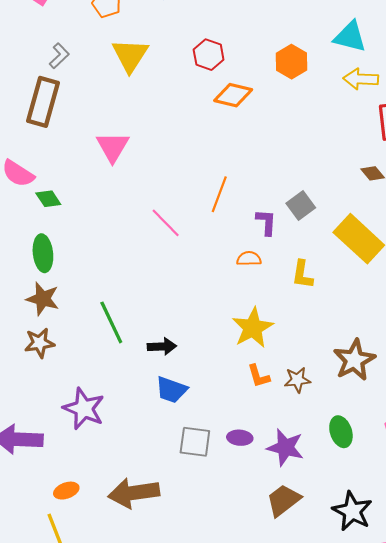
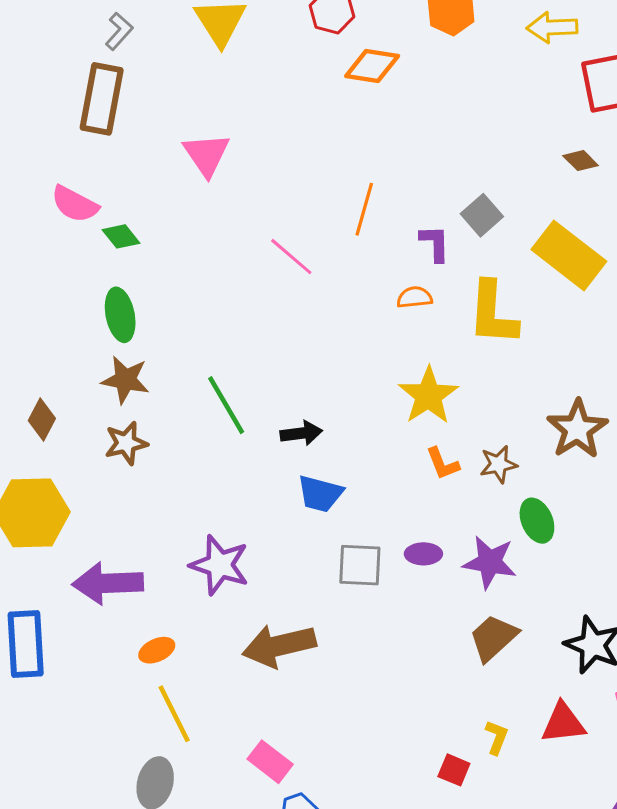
yellow L-shape: (302, 274) -> (493, 313), size x1.6
purple star: (84, 409) -> (220, 565), moved
green ellipse: (341, 432) -> (537, 521), moved
orange ellipse: (66, 491) -> (157, 650), moved

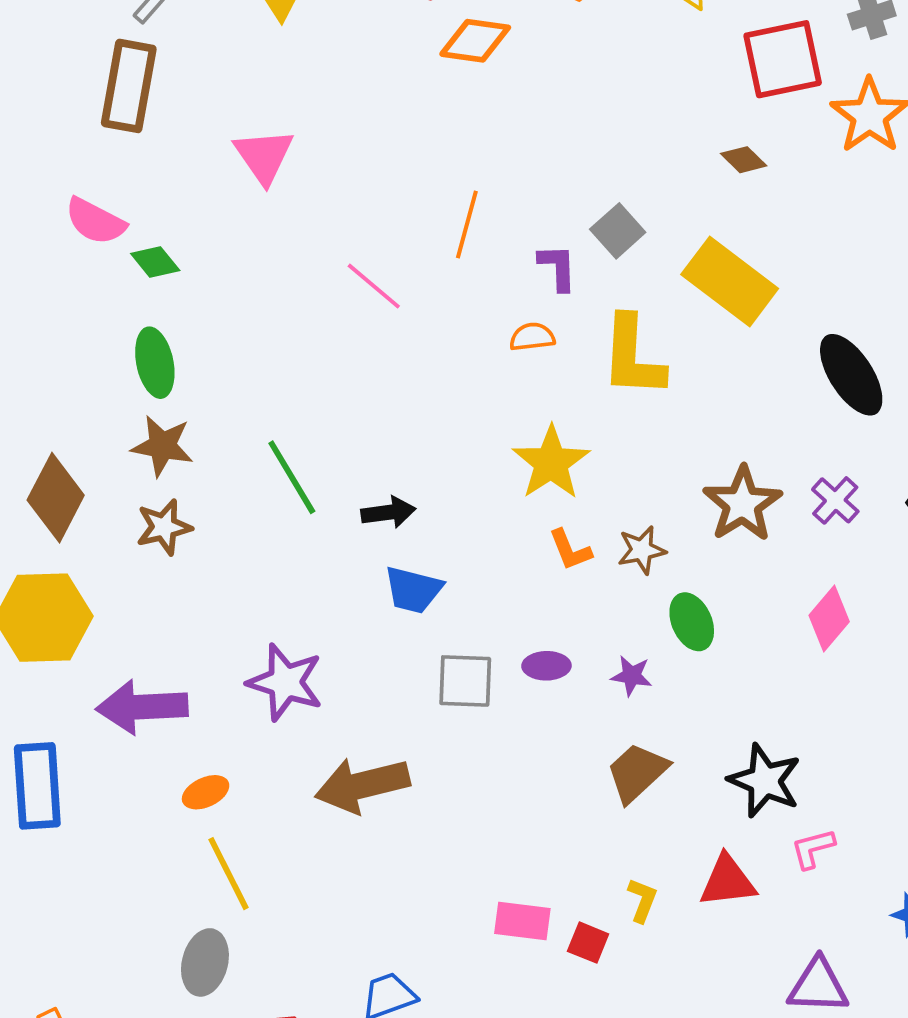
brown diamond: (42, 419) -> (56, 498), size x1.6
purple star: (490, 562) -> (632, 676), size x0.6
pink rectangle: (270, 762) -> (522, 921), moved, turned -30

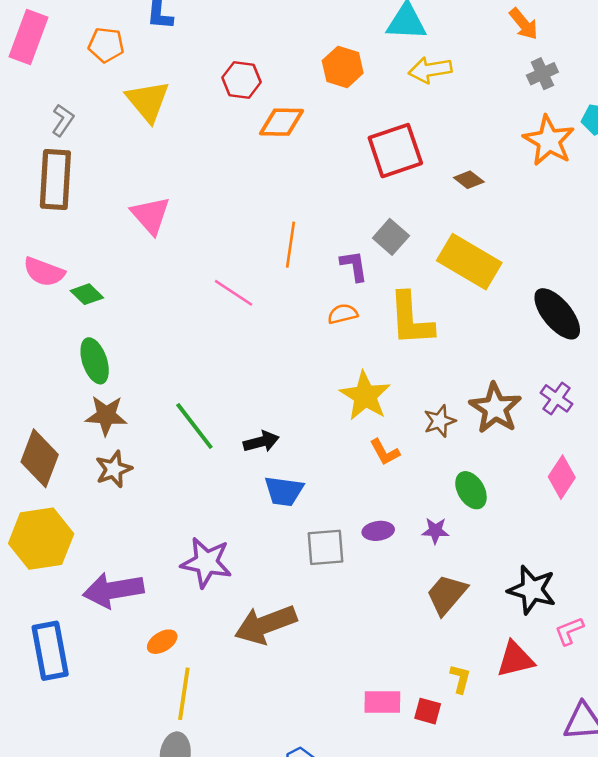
red square: (783, 59) -> (395, 151), moved
brown star: (642, 550) -> (440, 421), moved
yellow line: (229, 874) -> (184, 694), turned 42

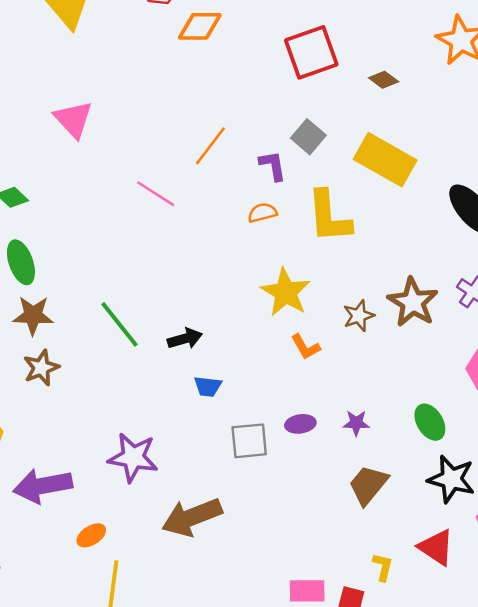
orange line: (290, 245) -> (210, 146), turned 30
green ellipse: (471, 490) -> (430, 422), moved
blue trapezoid: (284, 491) -> (208, 387), size x0.7
red triangle: (515, 659) -> (436, 547), turned 48

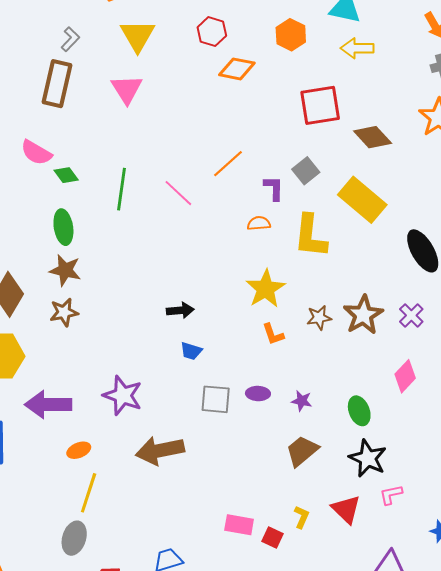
brown diamond: (384, 80) -> (373, 137), size x1.6
pink triangle: (73, 119) -> (127, 89), moved
green line: (119, 324) -> (121, 189), moved, turned 36

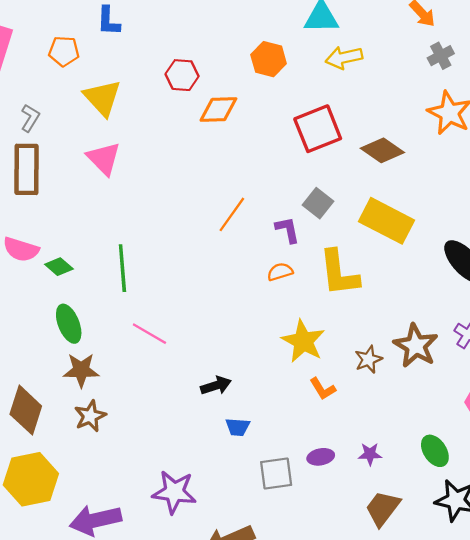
pink line: (178, 193) -> (149, 334), moved

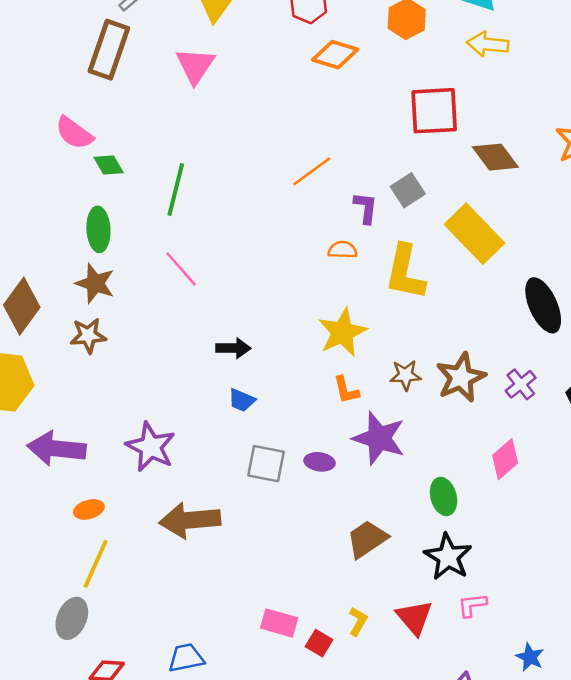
purple star: (370, 454) -> (379, 438), moved, size x2.0

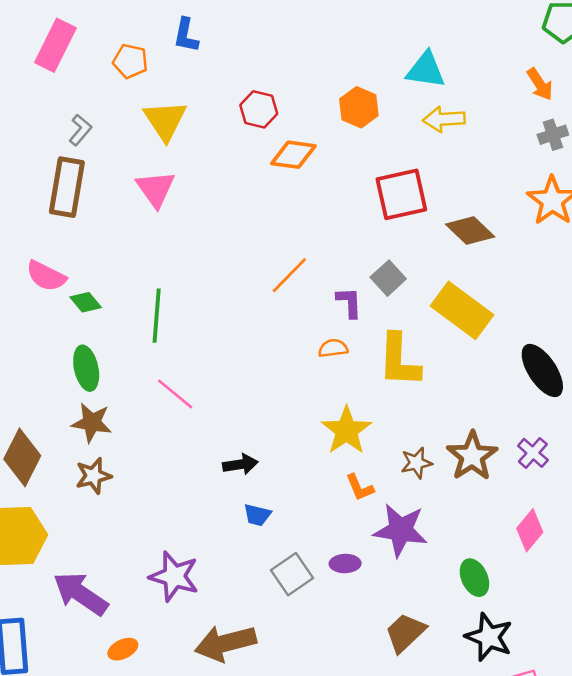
purple arrow: (57, 449) -> (81, 594), turned 38
gray square: (266, 464) -> (292, 574), turned -36

